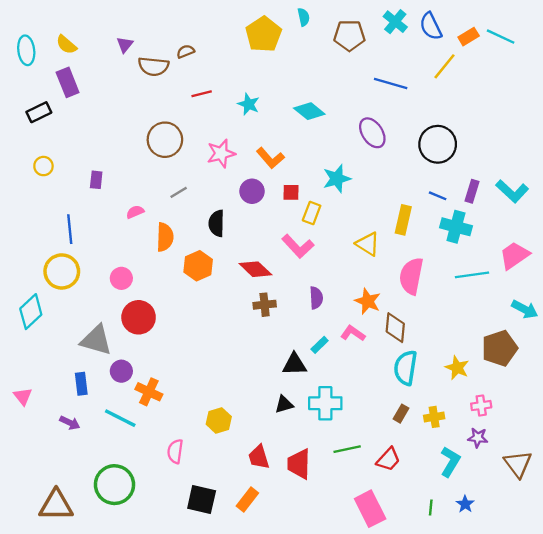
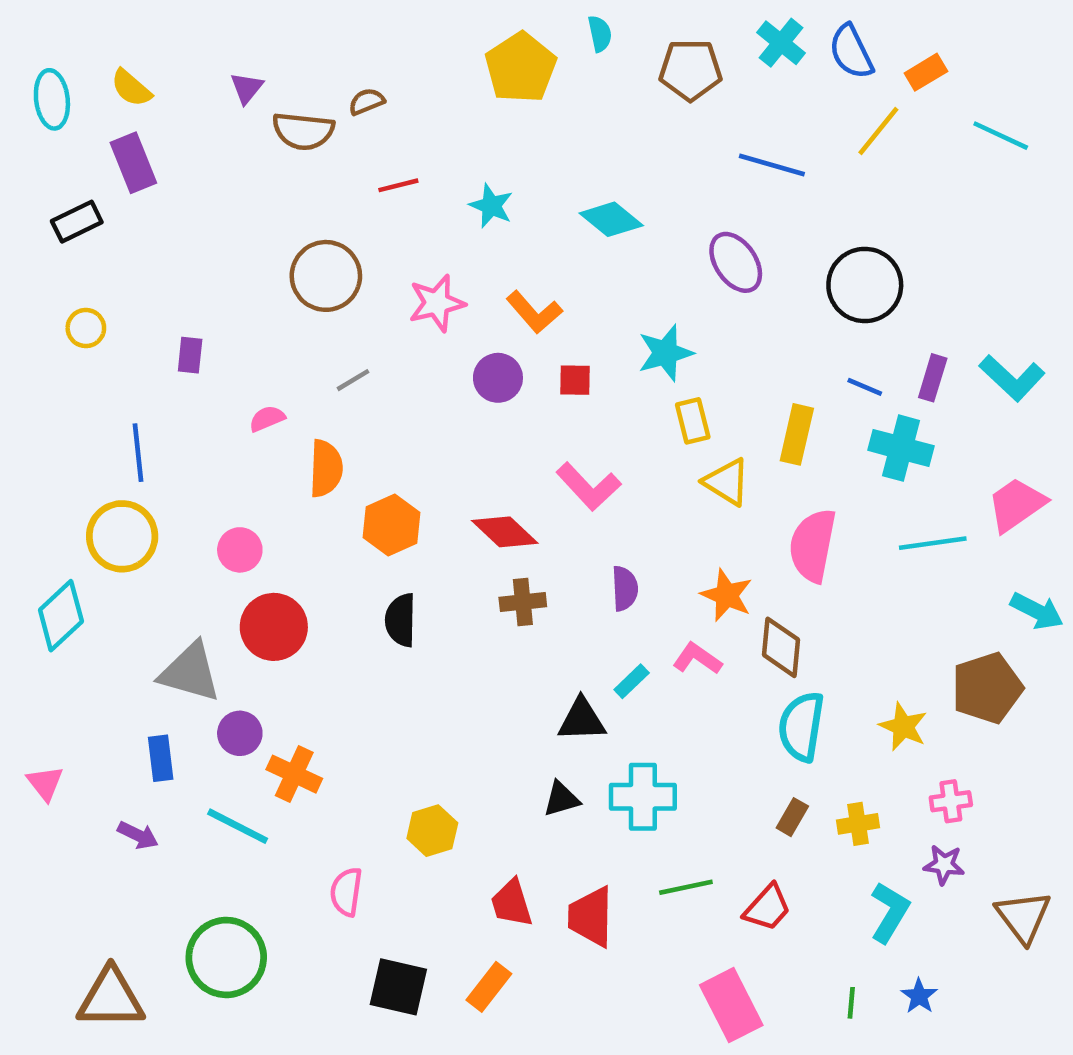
cyan line: (501, 37) -> (1001, 136), moved
yellow rectangle: (312, 213) -> (693, 421), moved, turned -35
black semicircle: (216, 223) -> (401, 620), moved

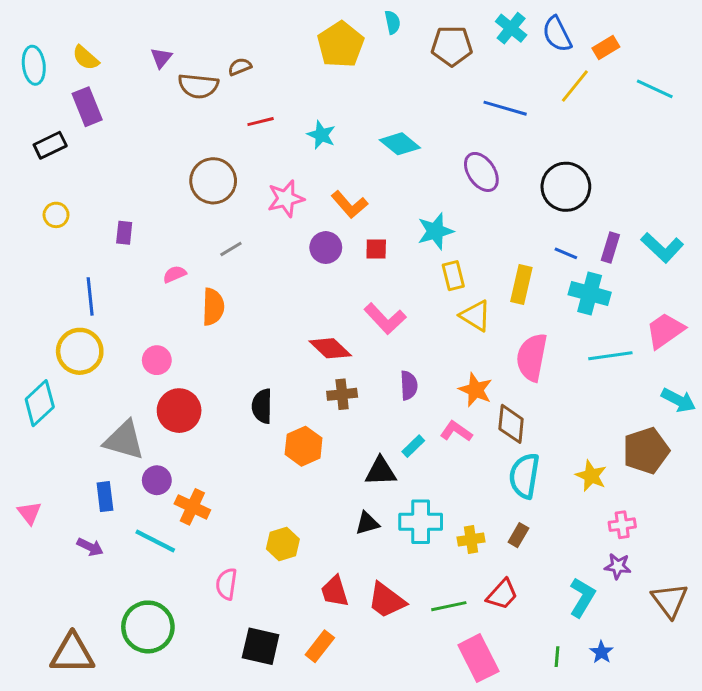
orange hexagon: (392, 525) -> (304, 446), moved
yellow cross: (858, 824) -> (471, 540), moved
green line: (686, 887) -> (449, 606), moved
red trapezoid: (591, 917) -> (387, 600), turned -54

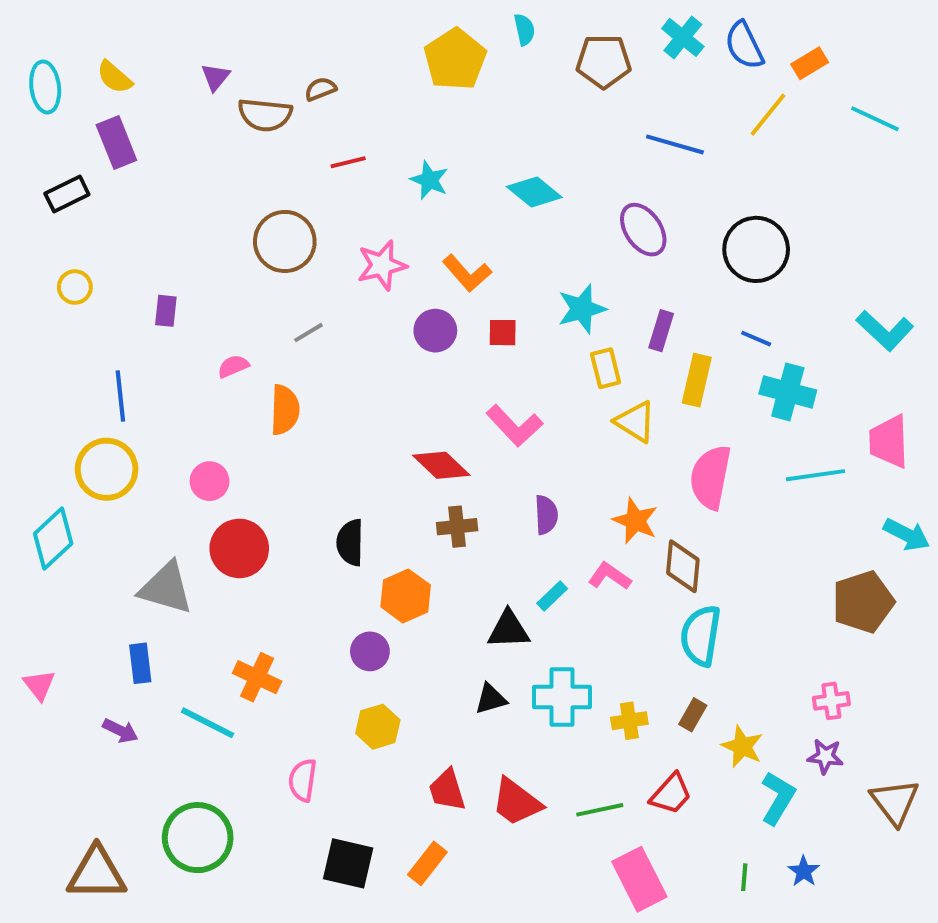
purple rectangle: (610, 248) -> (661, 331), moved
pink trapezoid: (665, 331) -> (889, 441), turned -57
yellow star: (591, 476) -> (742, 746), moved
purple circle: (157, 480) -> (370, 651), moved

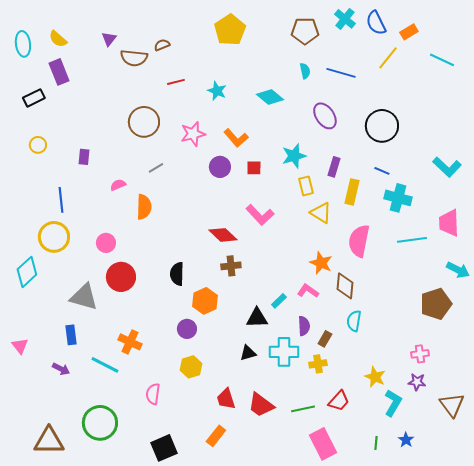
cyan semicircle: (524, 30) -> (305, 71), moved
purple semicircle: (546, 515) -> (304, 326), moved
cyan semicircle: (701, 636) -> (354, 321), size x0.7
brown rectangle: (693, 715) -> (325, 339), moved
black square: (348, 863) -> (164, 448), moved, turned -36

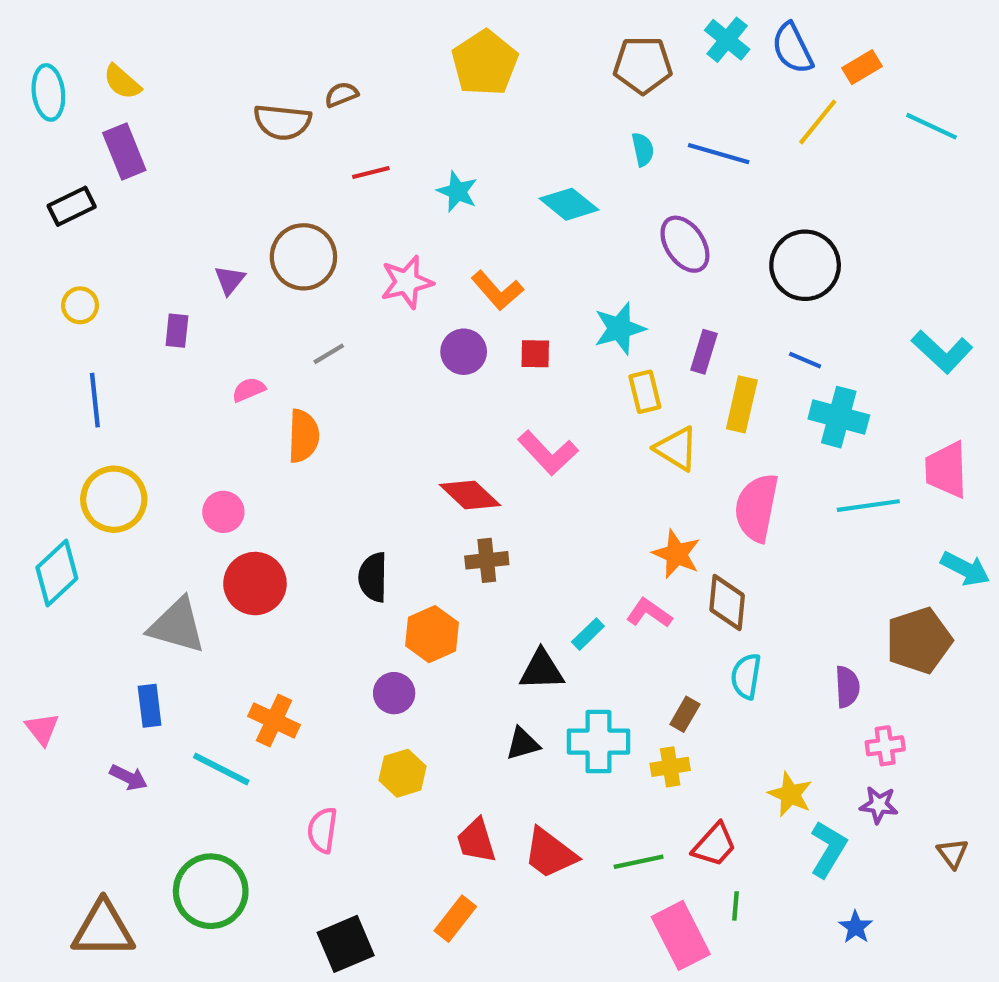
purple triangle: (109, 39) -> (230, 280), moved
blue line: (61, 200) -> (95, 400), moved
purple semicircle: (304, 326) -> (847, 687), moved
brown triangle: (452, 405) -> (953, 853), size x0.6
green line: (376, 443) -> (736, 906), moved

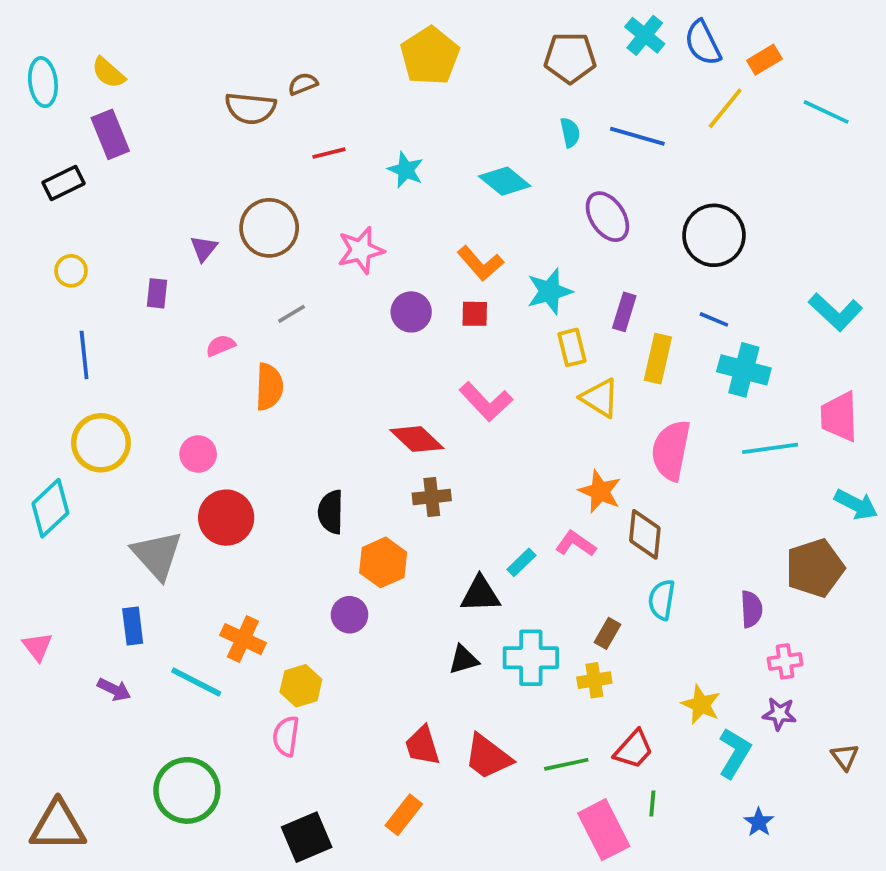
orange L-shape: (497, 291) -> (480, 263), moved
gray triangle: (177, 626) -> (157, 555), turned 32
yellow hexagon: (403, 773) -> (301, 686), moved
brown triangle: (103, 929) -> (58, 826), moved

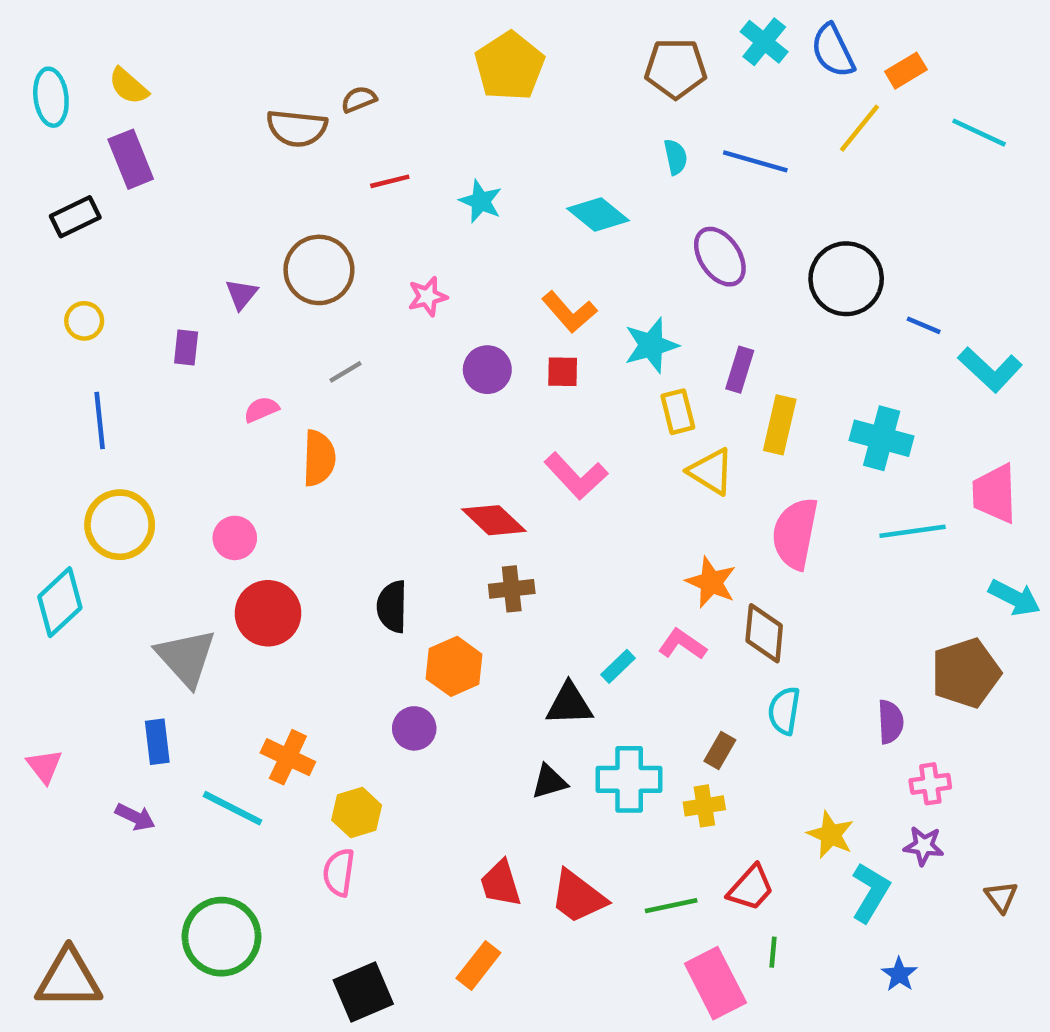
pink star: (361, 250) -> (427, 296), size x0.7
blue line: (714, 319) -> (924, 325), moved

